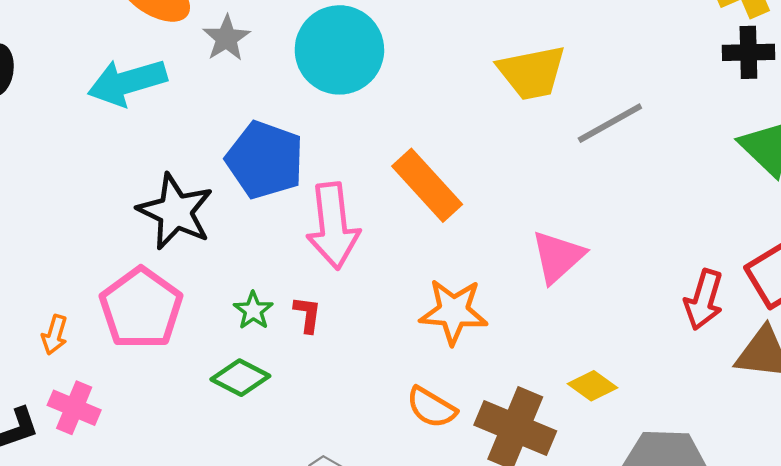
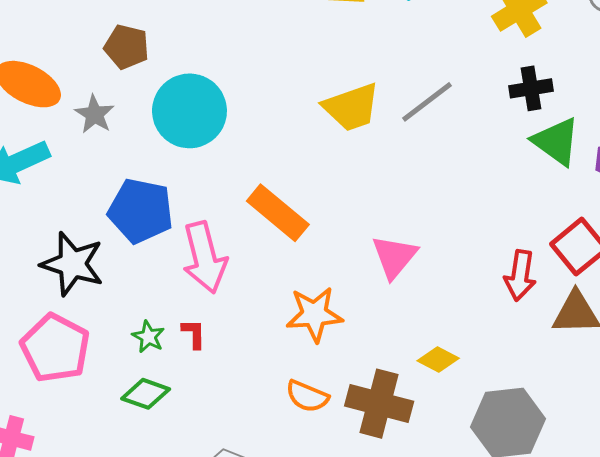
black cross: (748, 52) -> (531, 88), moved
gray line: (610, 123) -> (427, 102), moved

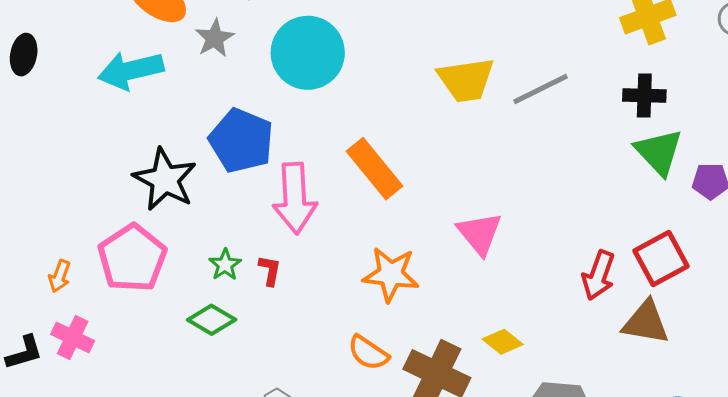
pink triangle: (394, 257) -> (479, 233), turned -30

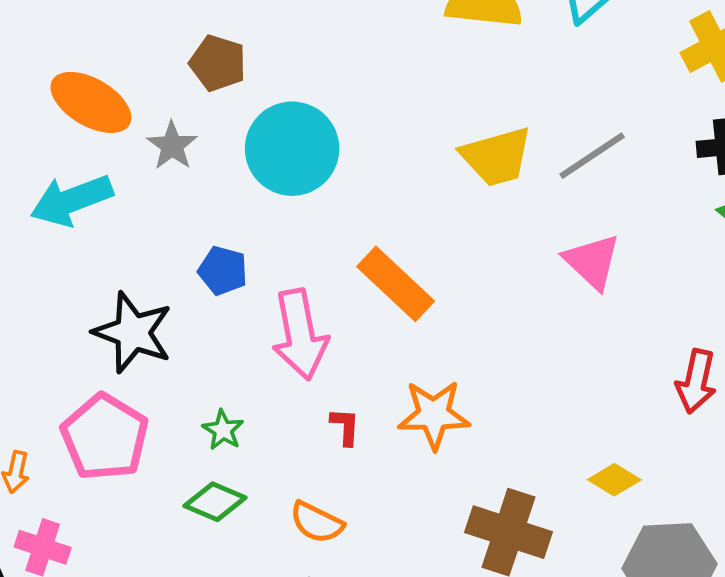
blue pentagon: (241, 141) -> (223, 271), size x0.6
pink triangle: (479, 233) -> (592, 262), moved
red L-shape: (270, 270) -> (345, 427), moved
yellow diamond: (503, 342) -> (614, 480), moved
orange semicircle: (368, 353) -> (317, 522), moved

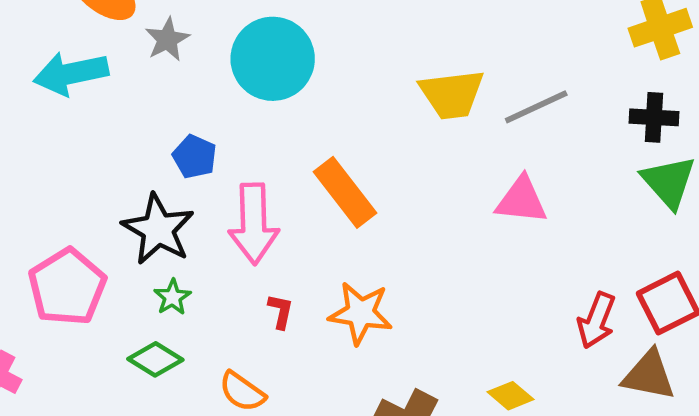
pink triangle: (592, 262) -> (521, 200), turned -46
black star: (133, 332) -> (158, 229), moved

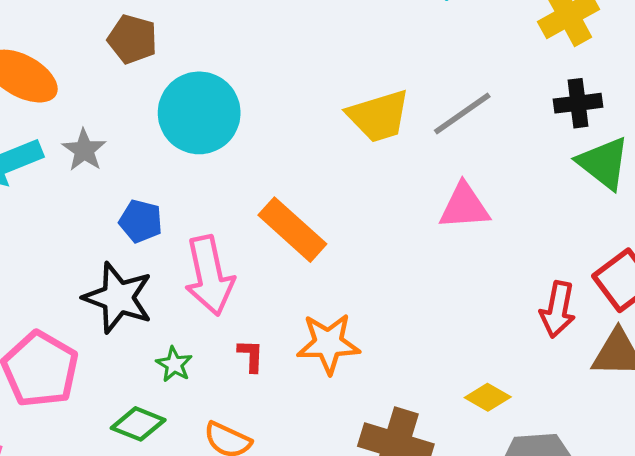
gray star: (167, 39) -> (84, 150), moved
green star: (172, 297) -> (174, 364), moved

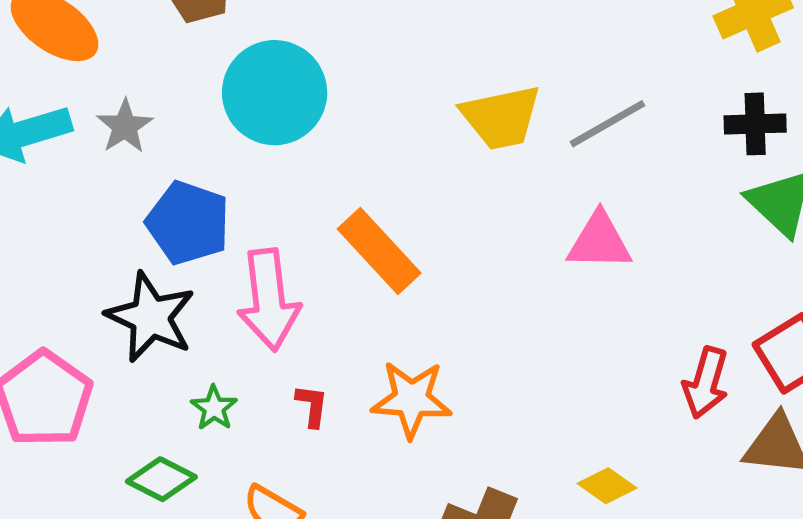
blue pentagon: (141, 221) -> (188, 223), size x1.5

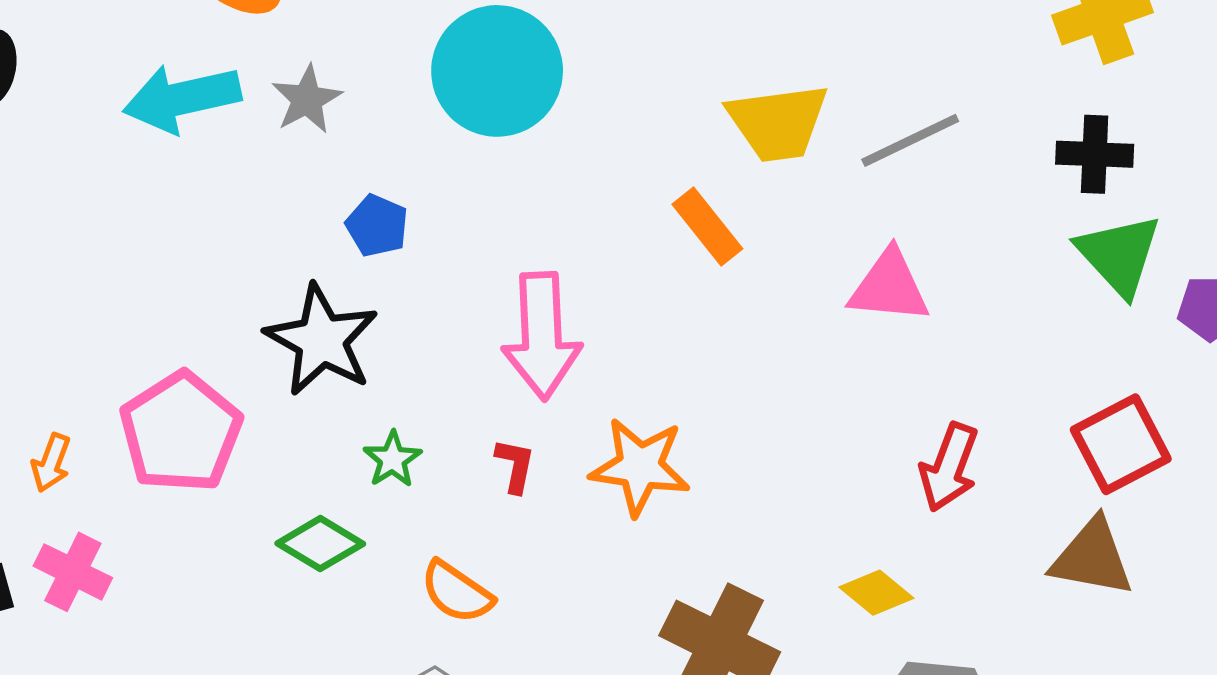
blue pentagon: (188, 223) -> (377, 226), size x0.6
orange rectangle: (379, 251) -> (707, 227), moved, size x0.7
pink arrow: (269, 300) -> (542, 336), moved
red arrow: (706, 383) -> (949, 467), moved

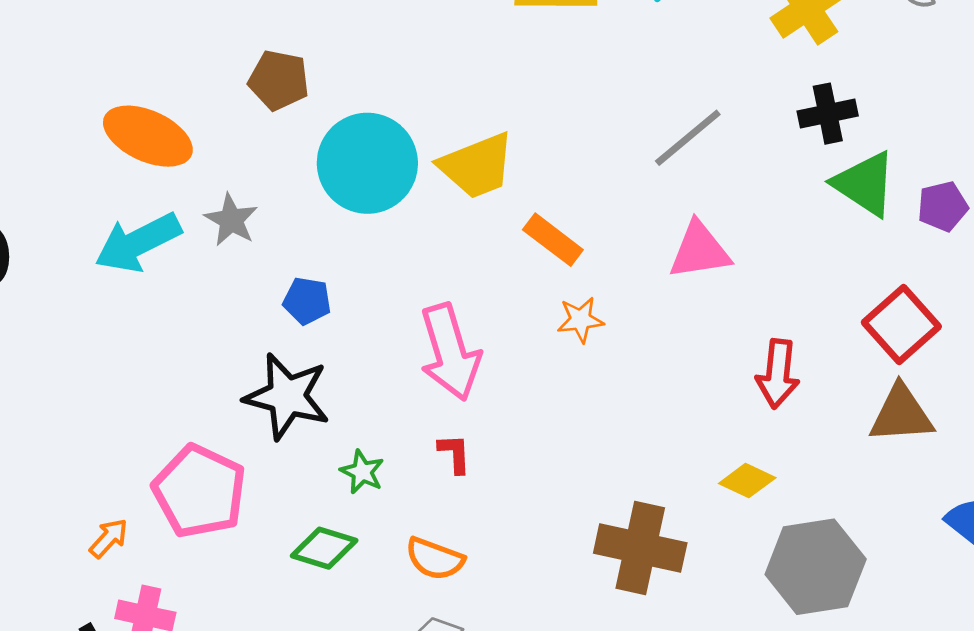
yellow trapezoid: (778, 123) -> (477, 166), moved
orange arrow: (51, 463) -> (109, 538), turned -144
orange star: (640, 467) -> (580, 320), moved, size x0.6

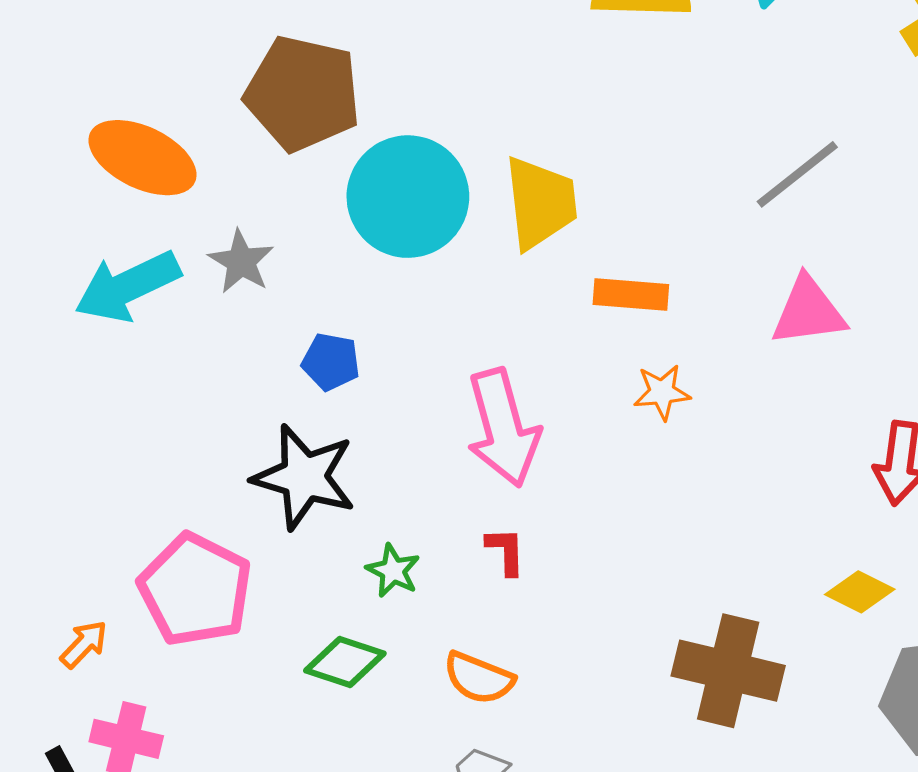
brown pentagon: (279, 80) -> (303, 93), size x1.6
yellow trapezoid: (477, 166) -> (541, 203), turned -76
orange rectangle: (553, 240) -> (631, 294), turned -34

